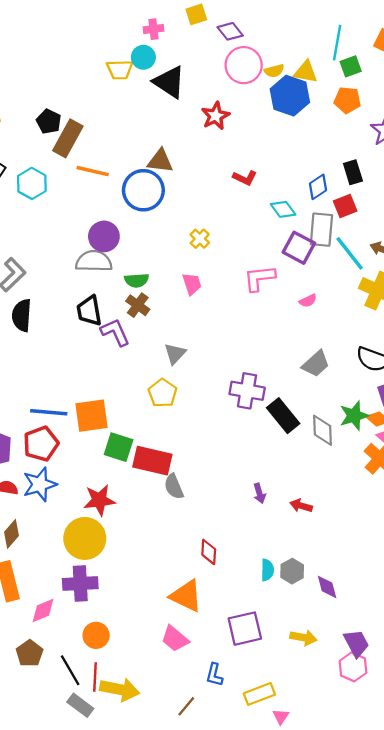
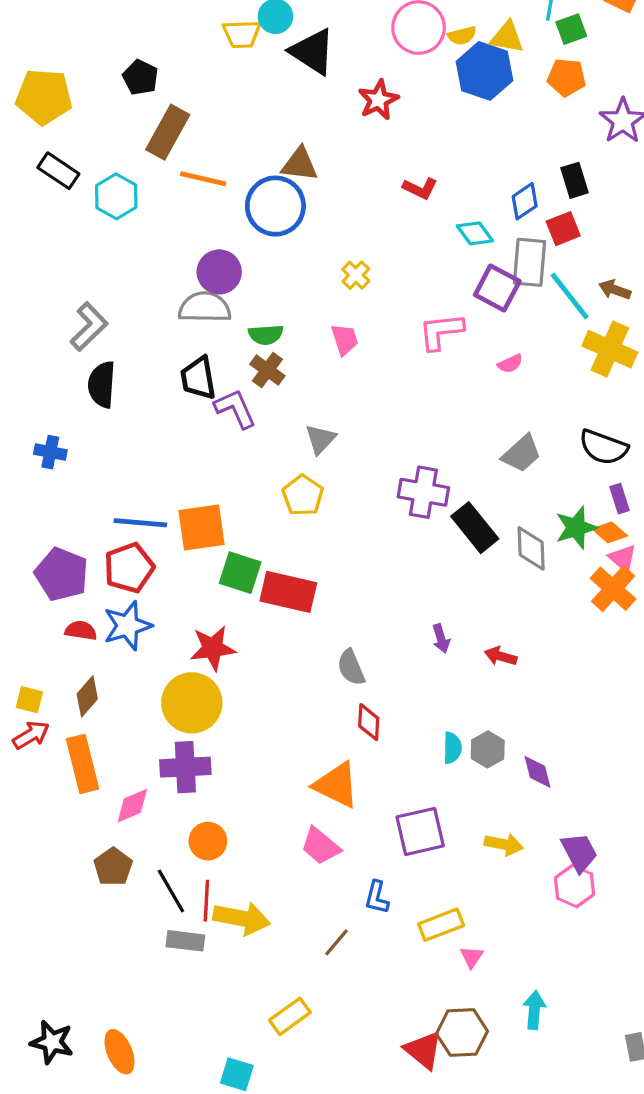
black pentagon: (49, 121) -> (140, 77), moved
gray semicircle: (174, 487) -> (351, 667), moved
gray rectangle: (80, 705) -> (185, 941), turned -30

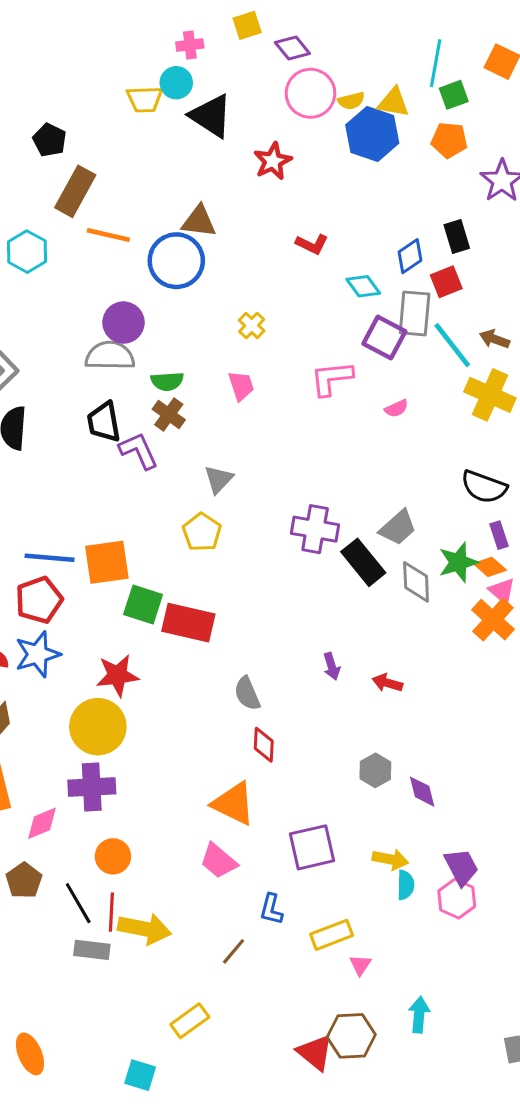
gray trapezoid: (521, 454) -> (398, 528), moved
cyan semicircle: (452, 748) -> (406, 885), moved

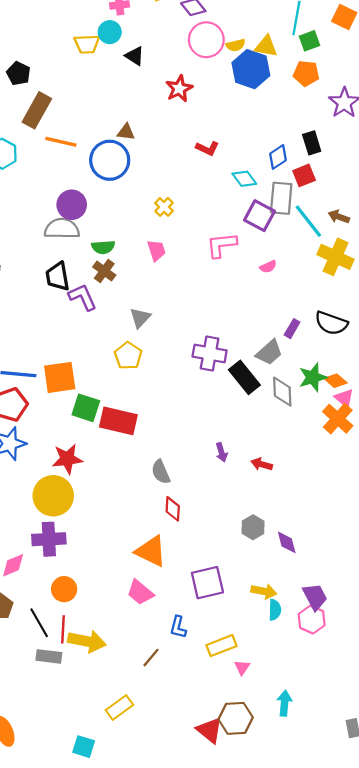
black triangle: (211, 116) -> (135, 56), size x0.6
brown triangle: (199, 221) -> (126, 132), size x0.7
purple rectangle: (499, 535) -> (292, 329), moved, turned 48

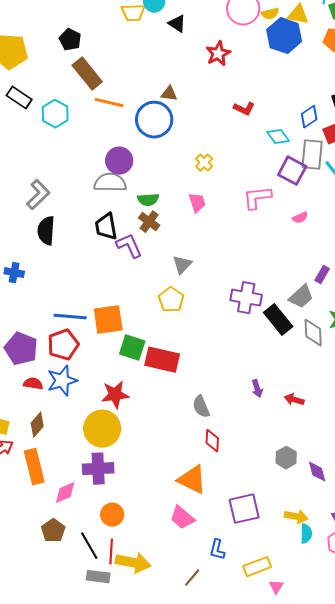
brown rectangle: (37, 110) -> (87, 74), turned -68

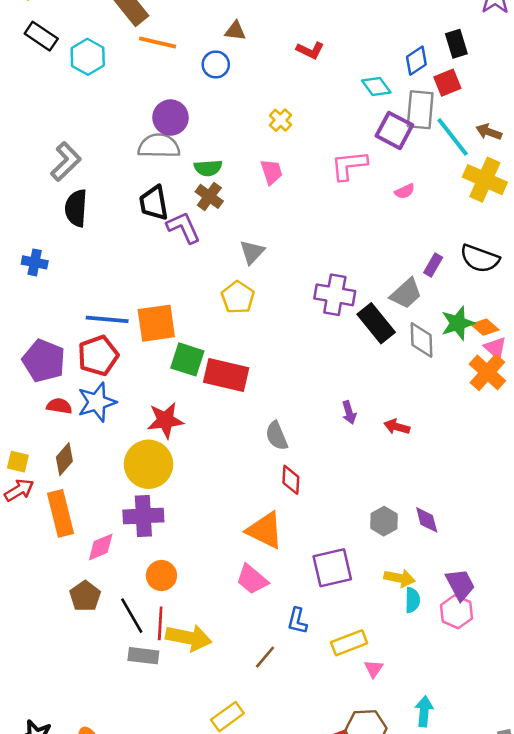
red L-shape: (244, 109) -> (310, 50), moved
blue circle: (154, 120) -> (216, 64), size x0.6
gray hexagon: (286, 458) -> (384, 521), moved

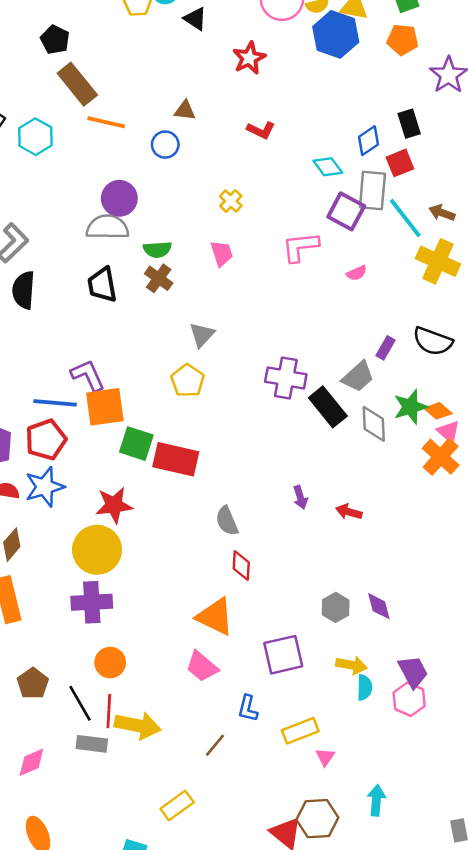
purple L-shape: (183, 228) -> (88, 375), moved
pink diamond: (101, 547) -> (31, 762), moved

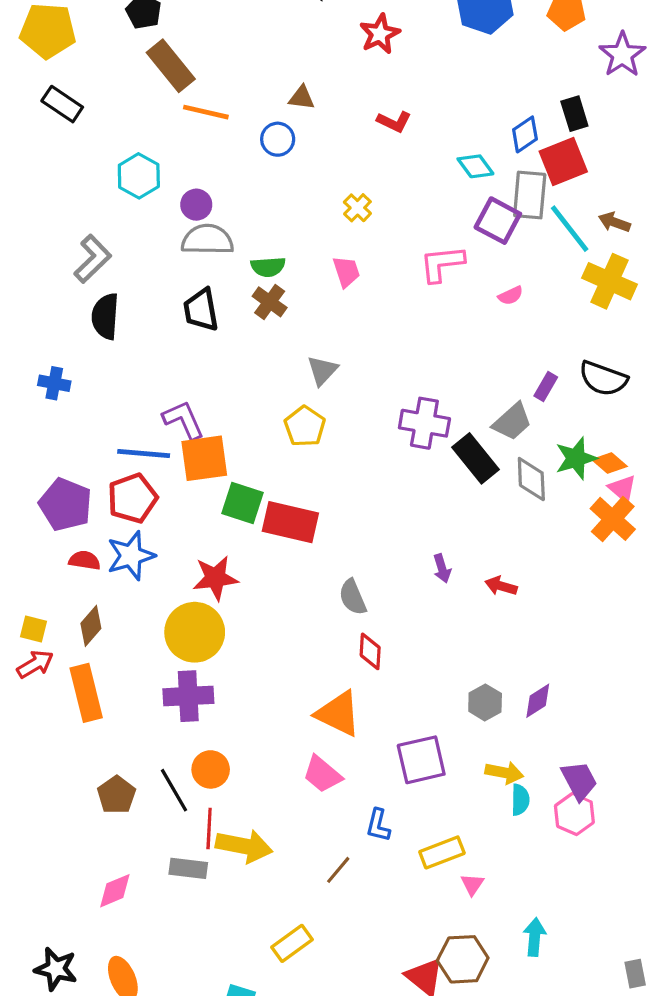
cyan hexagon: (35, 137) -> (139, 176), moved
red square: (400, 163) -> (563, 162), size x1.4
purple circle: (119, 198) -> (196, 205), moved, size x0.7
purple diamond: (379, 606) -> (538, 701), turned 72
black line: (80, 703) -> (174, 790), moved

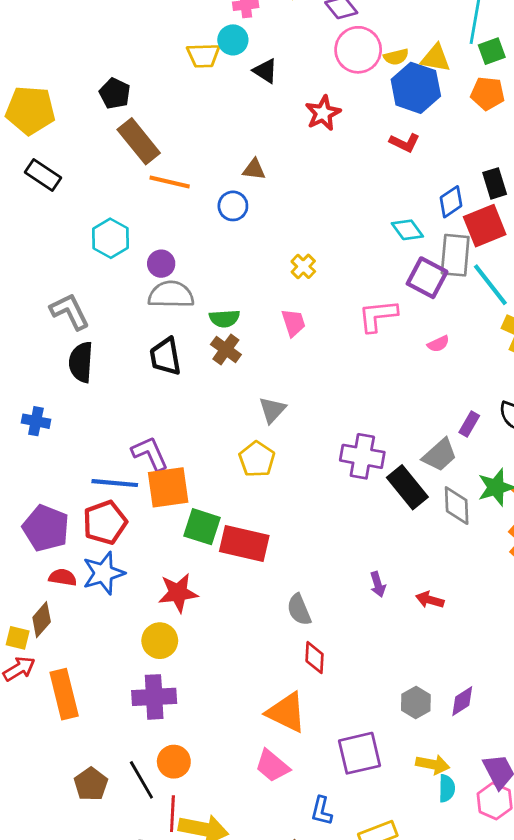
red L-shape: (394, 122) -> (405, 143), moved
gray L-shape: (93, 259) -> (70, 311), turned -72
brown diamond: (91, 626) -> (42, 620), moved
yellow circle: (195, 632) -> (160, 641), size x0.7

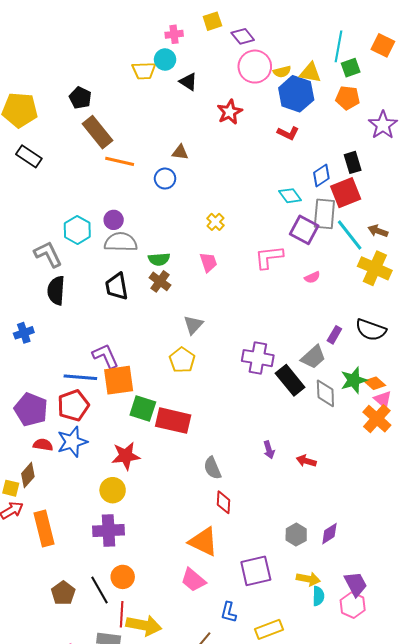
cyan hexagon: (111, 238) -> (77, 230), moved
blue cross: (36, 421) -> (24, 333), turned -30

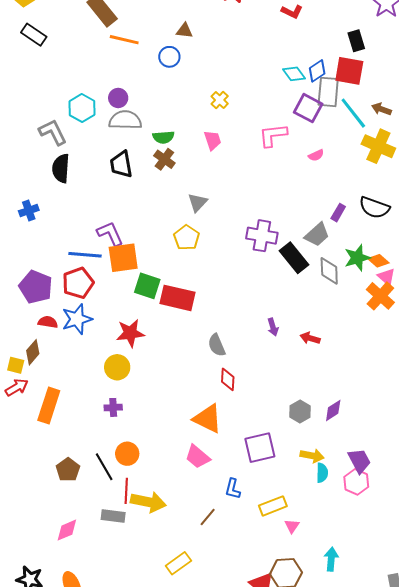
blue diamond: (321, 176) -> (317, 71), moved
red square: (346, 193) -> (349, 71), turned 32
orange rectangle: (44, 529) -> (49, 405), turned 32
purple cross: (109, 531) -> (113, 407), size x0.6

